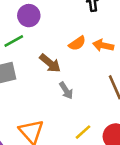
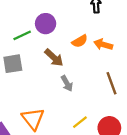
purple circle: (29, 16) -> (46, 24), moved

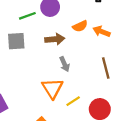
brown arrow: (54, 58) -> (55, 39), turned -54
orange triangle: (33, 119) -> (52, 88), moved

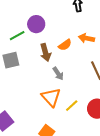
orange semicircle: (80, 26) -> (65, 45), moved
brown arrow: (55, 39) -> (45, 52), turned 90

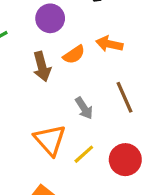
purple circle: (36, 24) -> (50, 18), moved
gray arrow: (58, 74) -> (84, 108), moved

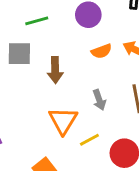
brown arrow: (42, 67) -> (55, 70), moved

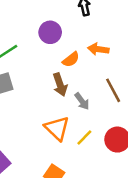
brown arrow: (55, 70) -> (60, 85), moved

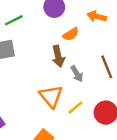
orange arrow: (98, 49) -> (97, 17), moved

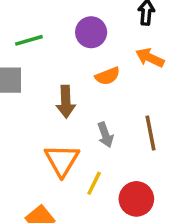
brown arrow: (58, 56) -> (66, 102), moved
yellow line: (75, 108) -> (94, 183), turned -35

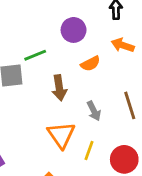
green line: (29, 40) -> (35, 55), moved

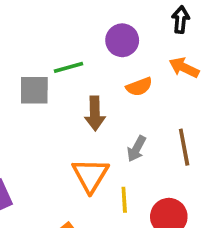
gray arrow: (94, 111) -> (136, 149), turned 48
yellow line: (89, 151) -> (124, 200), turned -30

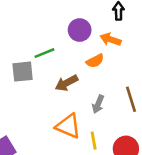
orange arrow: (184, 68) -> (111, 39), moved
brown arrow: (95, 113) -> (66, 83), turned 70
orange triangle: (90, 175) -> (68, 126), turned -32

